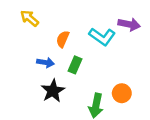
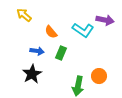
orange semicircle: (63, 39) -> (51, 32), turned -64
black star: (53, 91) -> (32, 74), moved

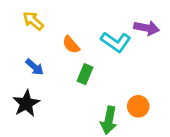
blue arrow: (37, 51) -> (35, 67), moved, turned 32
black star: (32, 74) -> (26, 104), moved

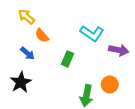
purple arrow: (147, 28) -> (119, 50), moved
orange semicircle: (71, 45) -> (42, 36), moved

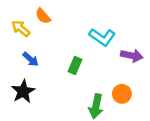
yellow arrow: (26, 17) -> (21, 28), moved
orange semicircle: (42, 36) -> (43, 16), moved

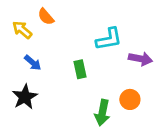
cyan L-shape: (102, 37) -> (109, 39), turned -45
green rectangle: (75, 65) -> (80, 69), turned -35

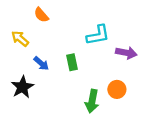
yellow arrow: (22, 30) -> (20, 39), moved
blue arrow: (33, 63) -> (41, 63), moved

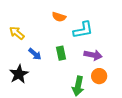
orange semicircle: (41, 15) -> (59, 17), moved, turned -32
purple arrow: (126, 53) -> (93, 55), moved

